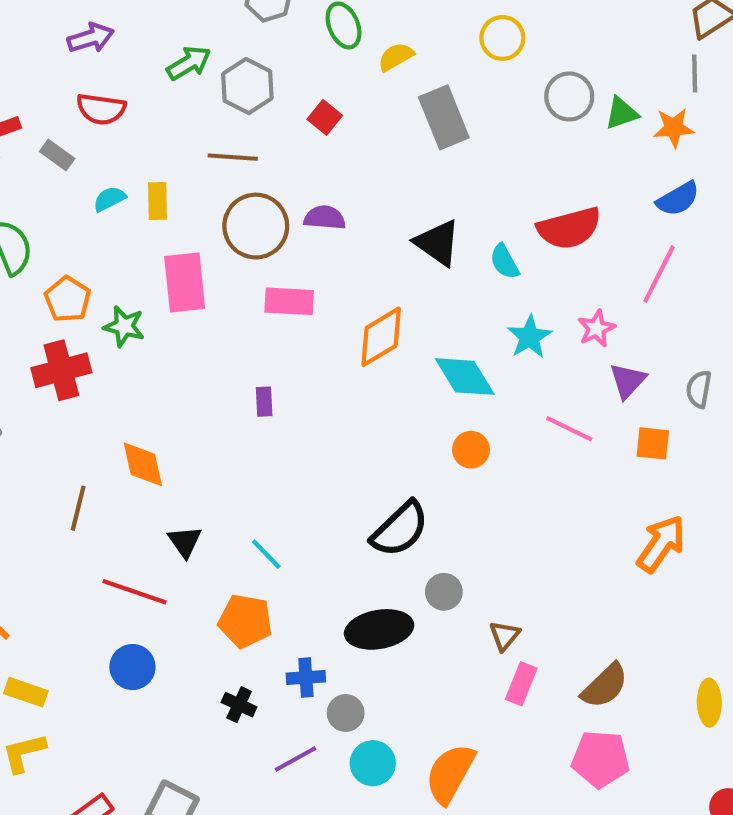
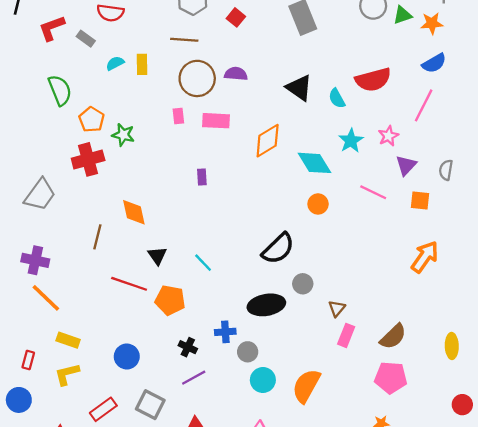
pink rectangle: (185, 282) -> (178, 116), moved, size x0.5
orange pentagon: (245, 621) -> (170, 300), moved
blue circle: (132, 667) -> (127, 357), moved
purple line: (295, 759) -> (194, 378), moved

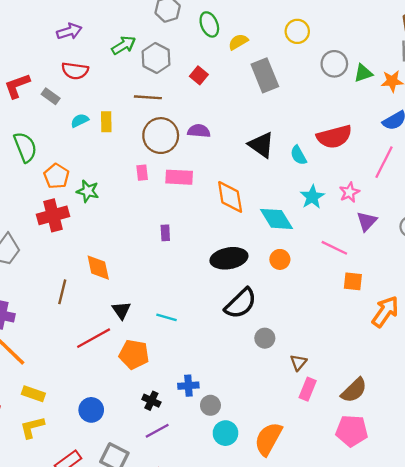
orange diamond: (268, 141) -> (230, 197), turned -68
orange square: (420, 200) -> (353, 281), moved
cyan line: (203, 263) -> (166, 317), turned -30
red line: (129, 284) -> (94, 338), turned -48
black ellipse: (266, 305) -> (229, 258), moved

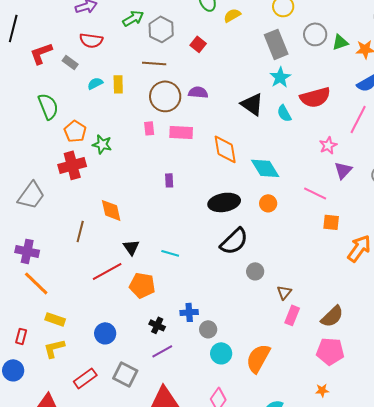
gray rectangle: (265, 75) -> (276, 44), moved
cyan star: (312, 197) -> (280, 77), moved

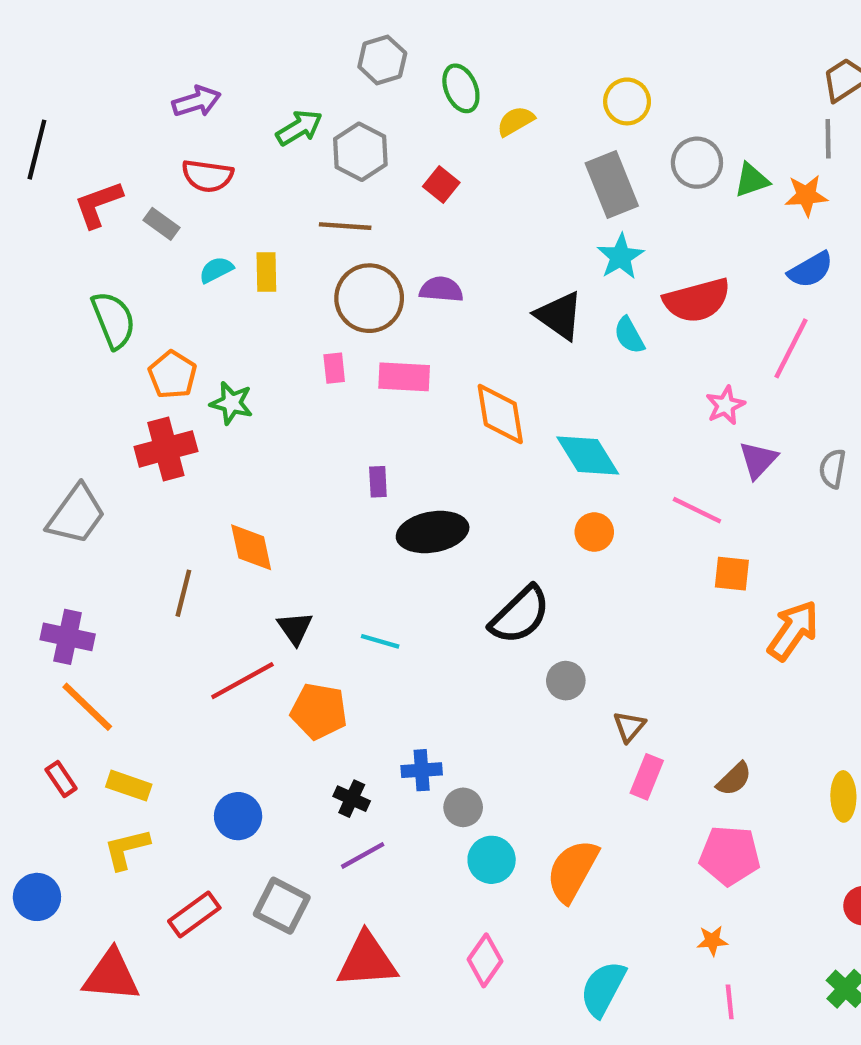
black ellipse: (224, 202) -> (433, 532), moved
brown semicircle: (332, 316) -> (734, 779), size x0.7
red rectangle: (21, 336) -> (61, 779), moved, turned -49

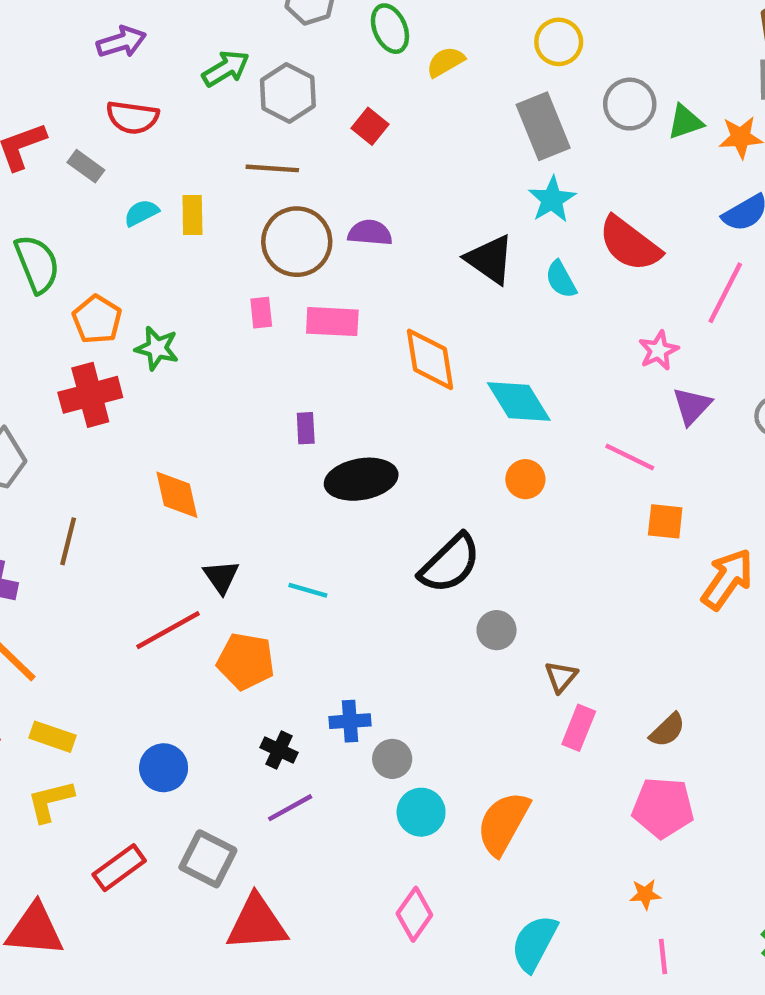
red semicircle: (697, 300) -> (630, 244), turned 52
brown line: (183, 593) -> (68, 541), moved
red triangle: (367, 960) -> (257, 923), moved

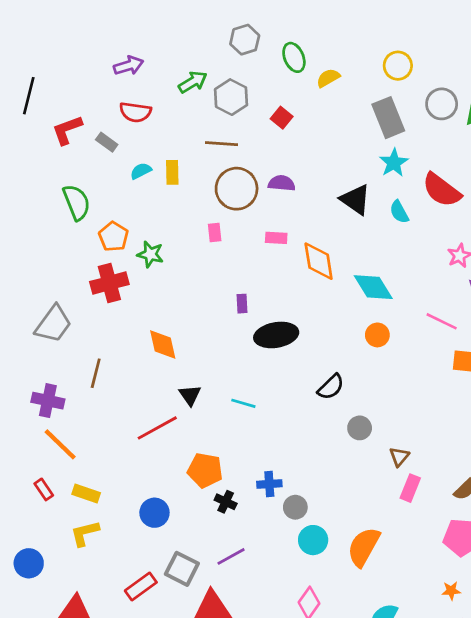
pink rectangle: (332, 322) -> (276, 238), moved, size x0.7
black semicircle: (450, 564) -> (331, 387), size x0.7
orange pentagon: (246, 661) -> (205, 470), moved
purple line: (290, 808) -> (231, 556), moved
red rectangle: (119, 868) -> (141, 587), moved

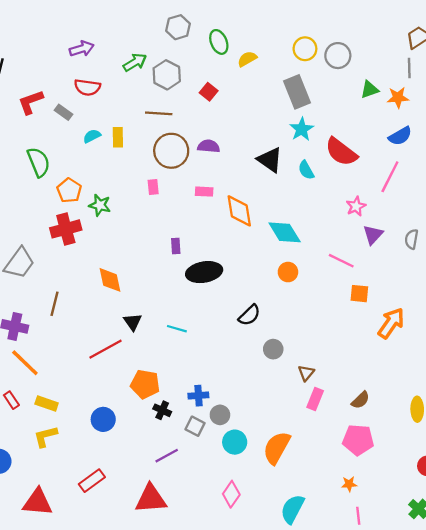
gray circle: (442, 104) -> (338, 56), moved
gray square: (182, 569) -> (195, 426), moved, size x0.7

